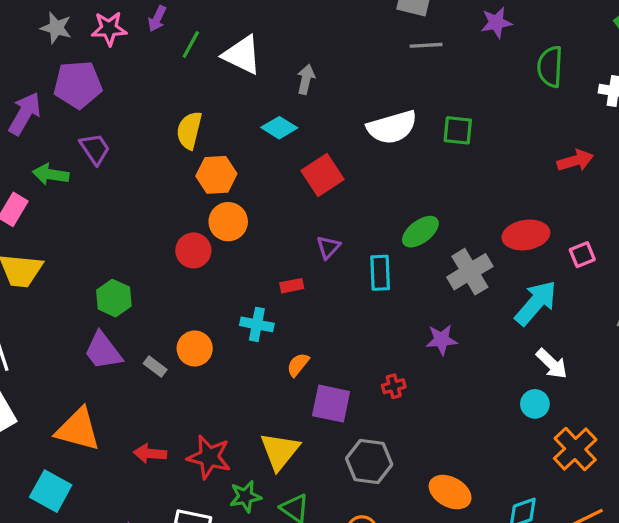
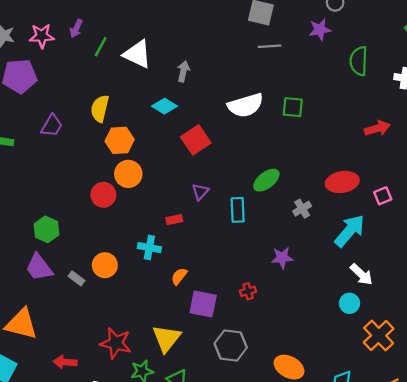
purple trapezoid: (95, 149) -> (52, 126), moved, turned 65
gray cross: (470, 272) -> (302, 209), size x0.6
red arrow: (150, 453) -> (65, 362), moved

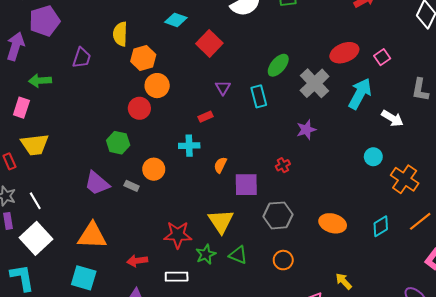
gray cross: (302, 209) -> (315, 83), size x1.8
green hexagon: (47, 229) -> (118, 143), moved
white arrow: (361, 274) -> (392, 118), moved

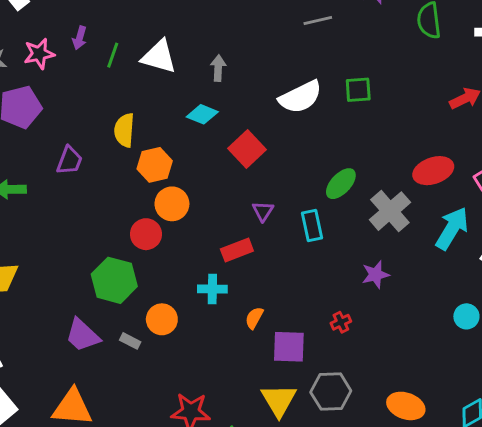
red rectangle: (206, 117) -> (237, 250), size x1.5
green hexagon: (118, 143) -> (114, 280), size x1.4
yellow triangle: (221, 221) -> (279, 400), moved

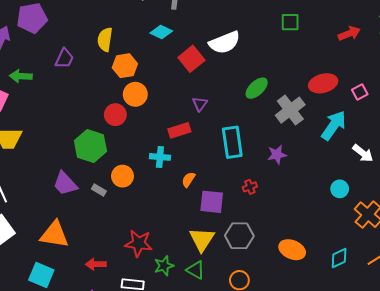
green square: (358, 90) -> (290, 22), moved
white semicircle: (300, 97) -> (225, 43), moved
cyan rectangle: (312, 225) -> (232, 142), moved, size x1.4

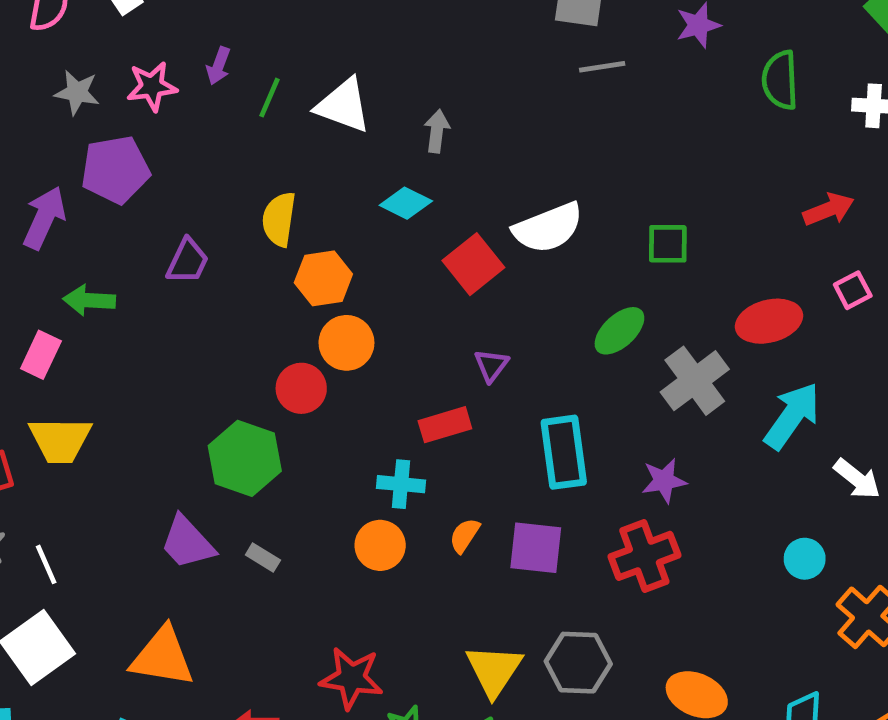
green square: (290, 22) -> (668, 244), moved
pink square: (360, 92) -> (853, 290), moved
orange circle: (122, 176) -> (380, 545), moved
red cross: (250, 187) -> (644, 556), moved, size x2.0
purple square: (212, 202) -> (536, 548), moved

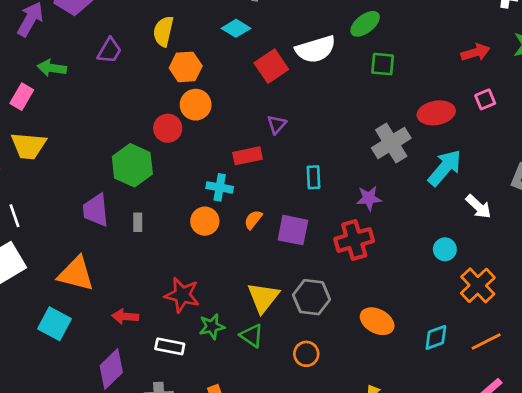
green ellipse: (619, 331) -> (365, 24), moved
cyan rectangle: (564, 452) -> (314, 177), size x0.6
purple trapezoid: (187, 542) -> (96, 210), turned 32
gray rectangle: (263, 557) -> (138, 222), turned 54

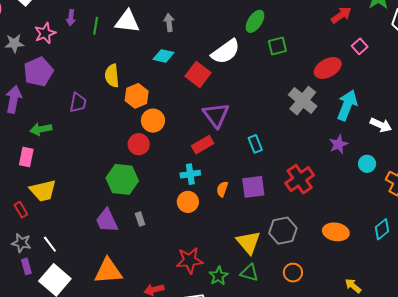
purple triangle: (277, 124) -> (216, 115), size x1.8
purple star: (369, 198) -> (338, 144), moved

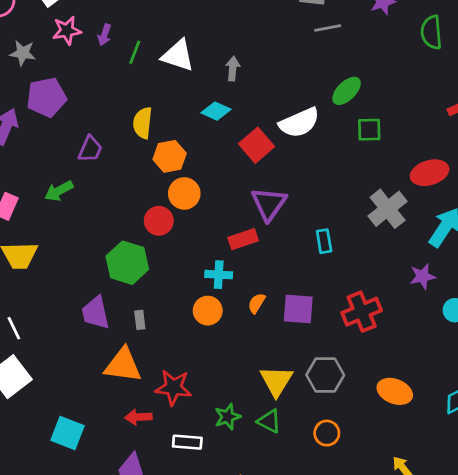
pink star: (45, 33) -> (67, 31), moved
green arrow: (41, 129) -> (59, 191), moved, turned -30
cyan rectangle: (255, 144) -> (324, 241), moved
red star: (190, 260) -> (173, 388), moved
orange triangle: (108, 271) -> (123, 365), moved

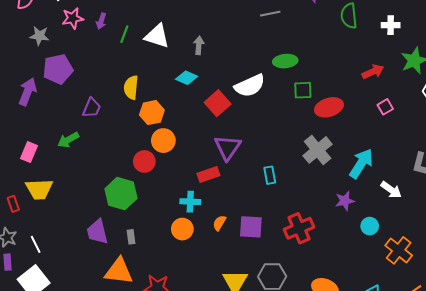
green ellipse: (347, 91) -> (285, 61), turned 40
red ellipse: (430, 173) -> (329, 107), moved

